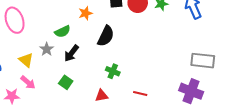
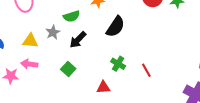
yellow triangle: (26, 60) -> (30, 41), turned -42
pink arrow: (28, 82) -> (29, 64), turned 140
red line: (140, 93) -> (146, 70), moved, turned 40

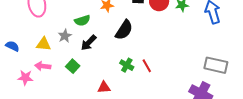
green square: (68, 69) -> (73, 66), moved
red line: (146, 70) -> (147, 66), moved
red triangle: (103, 87) -> (104, 87), moved

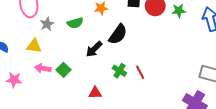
gray star: (65, 36) -> (47, 24), moved
black arrow: (89, 43) -> (94, 49), moved
pink arrow: (43, 66) -> (43, 68), moved

